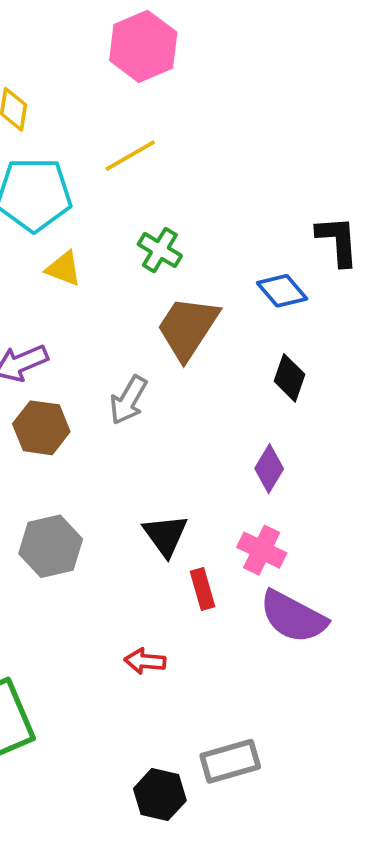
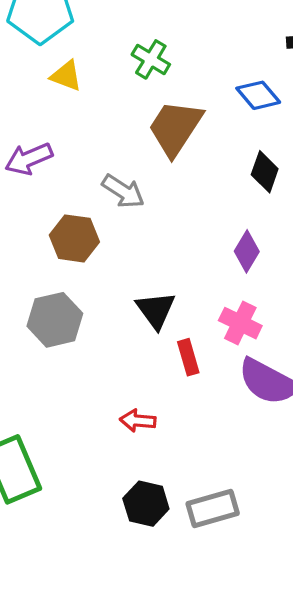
gray arrow: (128, 400) -> (123, 191), turned -87
brown hexagon: (41, 428) -> (74, 238), moved
black hexagon: (160, 795) -> (146, 504), moved

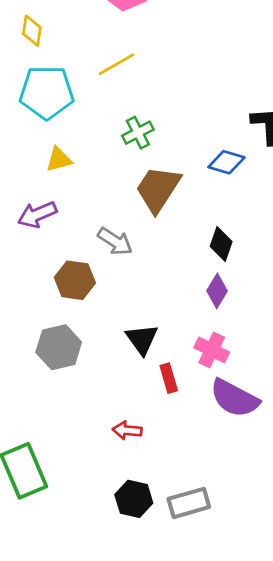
green cross: (151, 59) -> (138, 133), turned 32
yellow triangle: (66, 76) -> (59, 159), moved, turned -36
blue diamond: (258, 95) -> (226, 162), turned -33
black diamond: (265, 172) -> (221, 244), moved

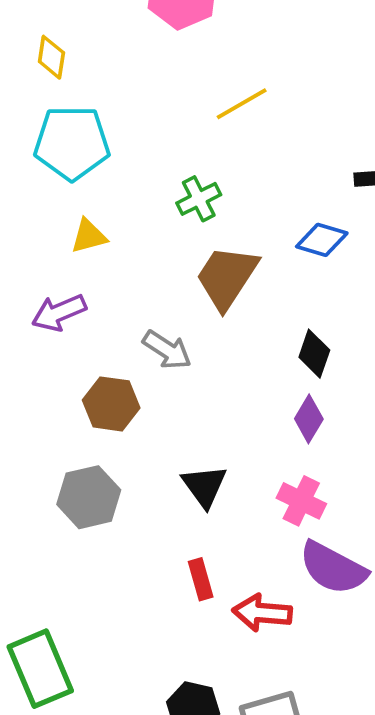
yellow line: (116, 64) -> (242, 104), moved
red rectangle: (169, 378) -> (201, 579), moved
red arrow: (127, 430) -> (262, 613), moved, size x1.4

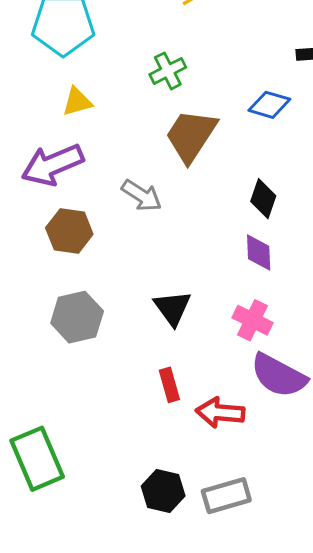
purple arrow: (59, 313) -> (52, 165), size x1.4
brown hexagon: (111, 404) -> (69, 231), moved
purple diamond: (309, 419) -> (259, 252), turned -33

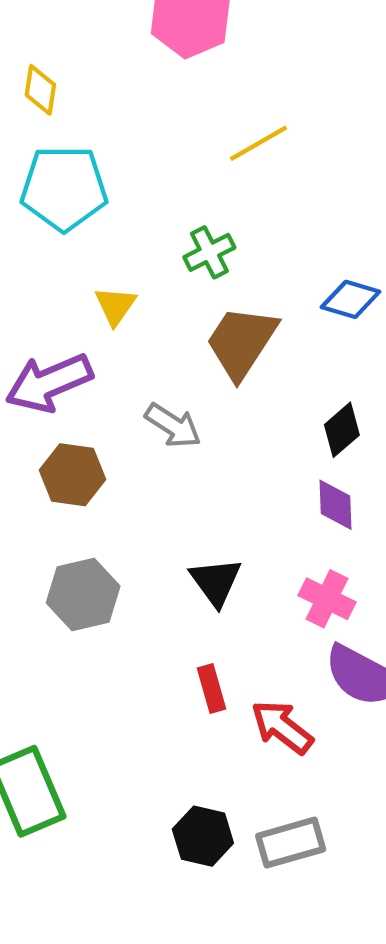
yellow triangle: (77, 102) -> (115, 306), moved, turned -40
black diamond: (263, 199) -> (342, 430), turned 30
red arrow: (220, 413) -> (282, 727), turned 33

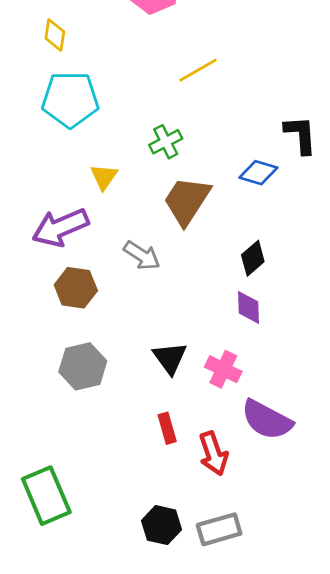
pink cross: (327, 599) -> (223, 369), moved
red arrow: (282, 727) -> (213, 453), turned -147

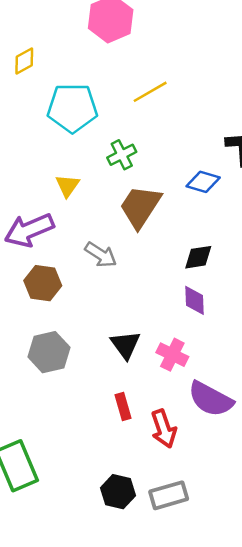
yellow diamond: (55, 35) -> (24, 61), turned 52
cyan pentagon: (70, 100) -> (72, 108), moved
black diamond: (253, 258) -> (198, 257), turned 32

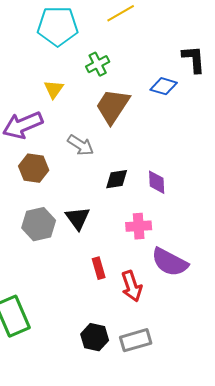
black diamond: (198, 257) -> (117, 179), moved
black triangle: (125, 345) -> (78, 218), moved
pink cross: (172, 355) -> (139, 226), turned -30

